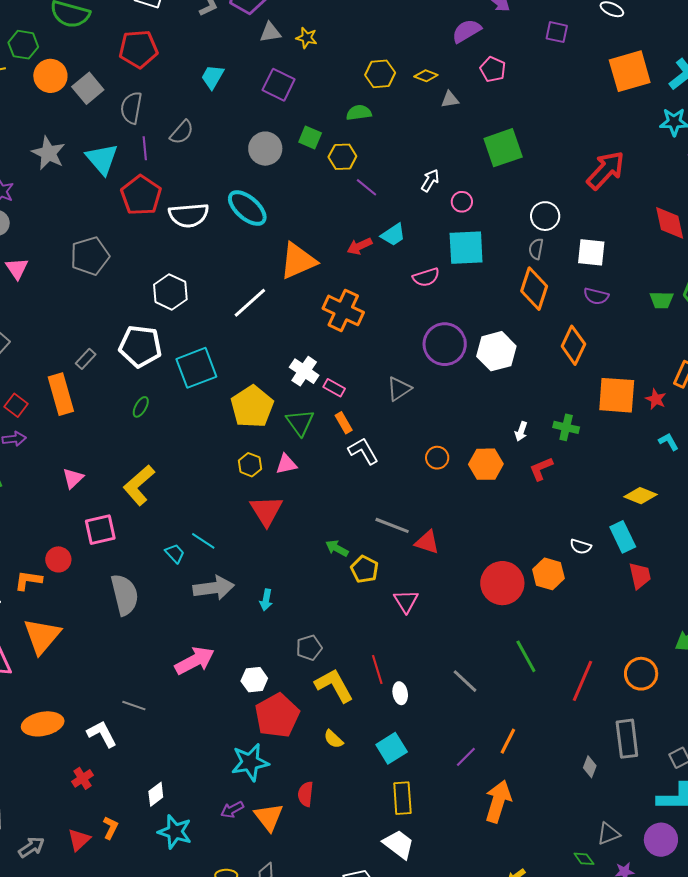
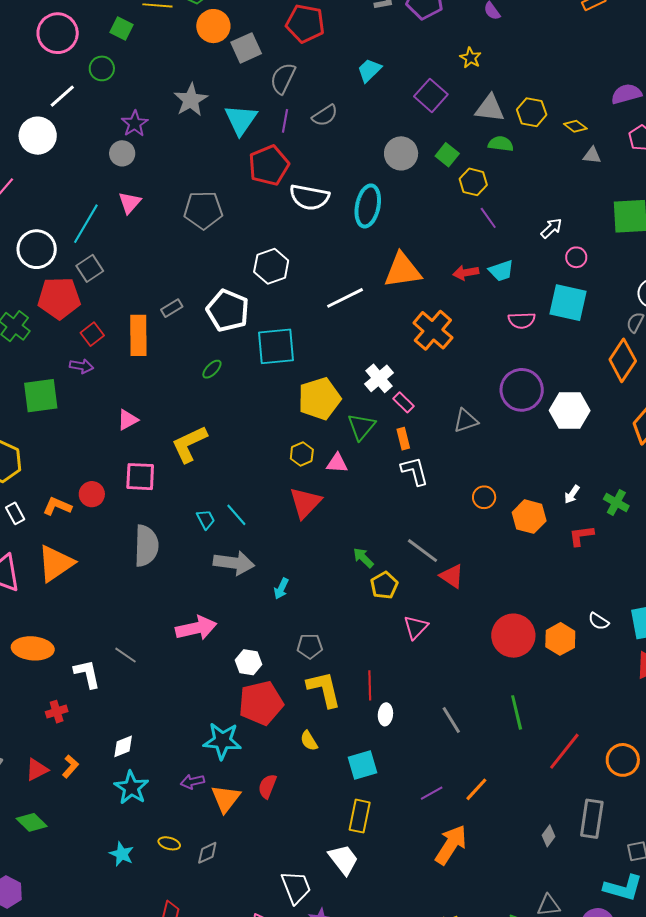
gray triangle: (270, 32) -> (490, 108), moved, size x1.4
cyan ellipse: (247, 208) -> (368, 206), turned 45

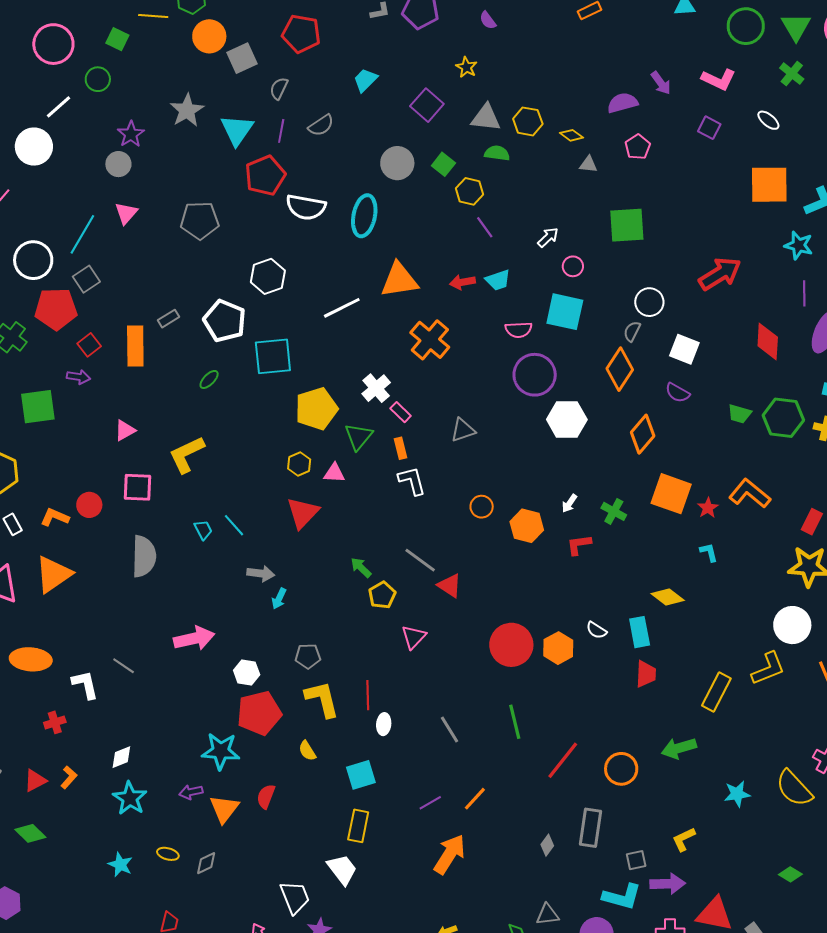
gray semicircle: (283, 78) -> (279, 88), size x0.7
purple circle: (522, 390) -> (535, 375), moved
gray arrow: (234, 563) -> (261, 573), moved, size x0.7

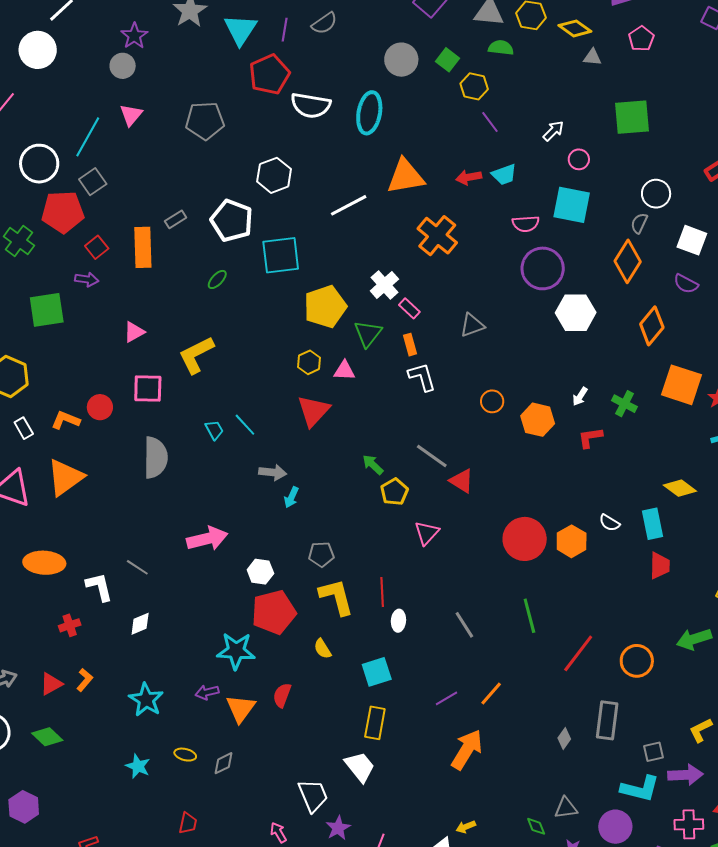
yellow diamond: (571, 135) -> (575, 28), size x1.4
white diamond: (121, 757) -> (140, 624), moved

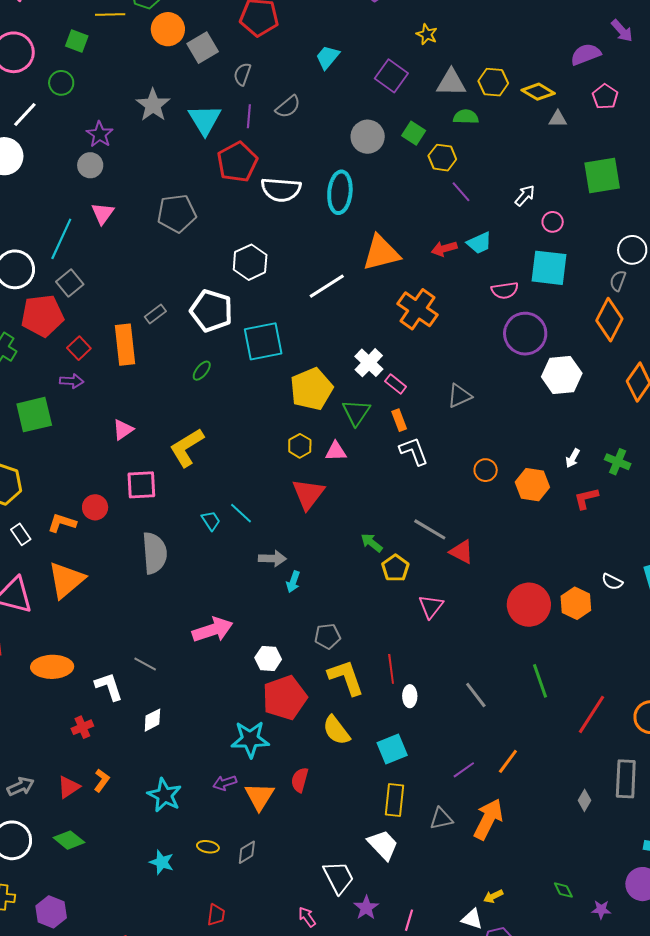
yellow semicircle: (323, 649) -> (336, 730), size x1.5
gray triangle: (566, 808) -> (441, 819), moved

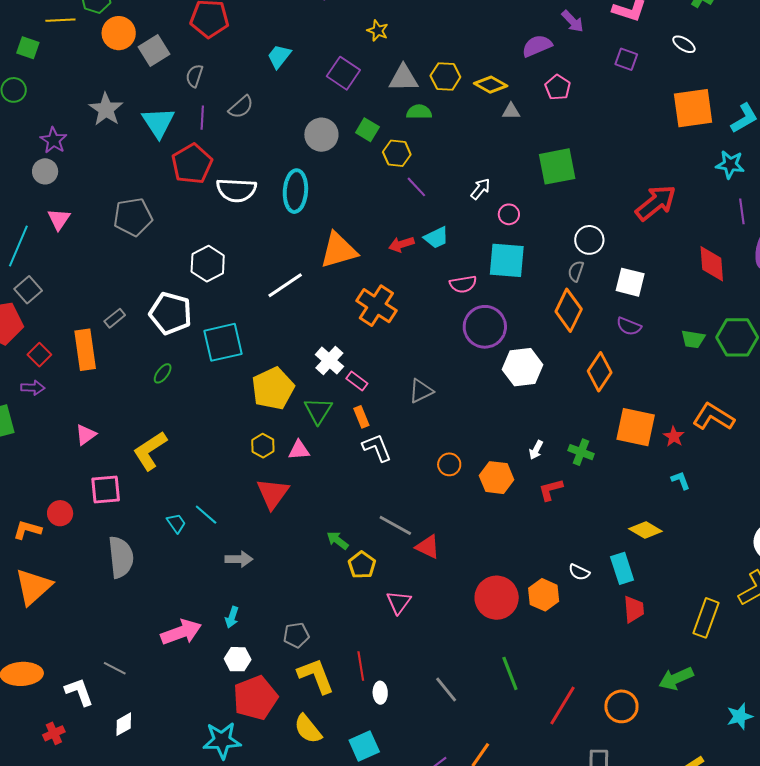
cyan arrow: (293, 582) -> (232, 617), moved

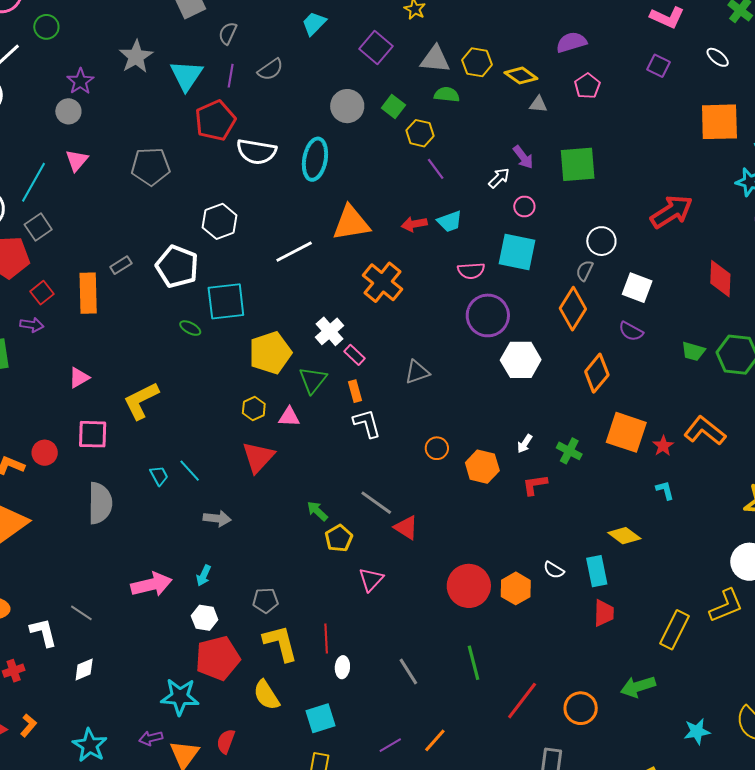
purple arrow: (573, 21) -> (523, 157), moved
green ellipse: (163, 373) -> (190, 328), moved, turned 75

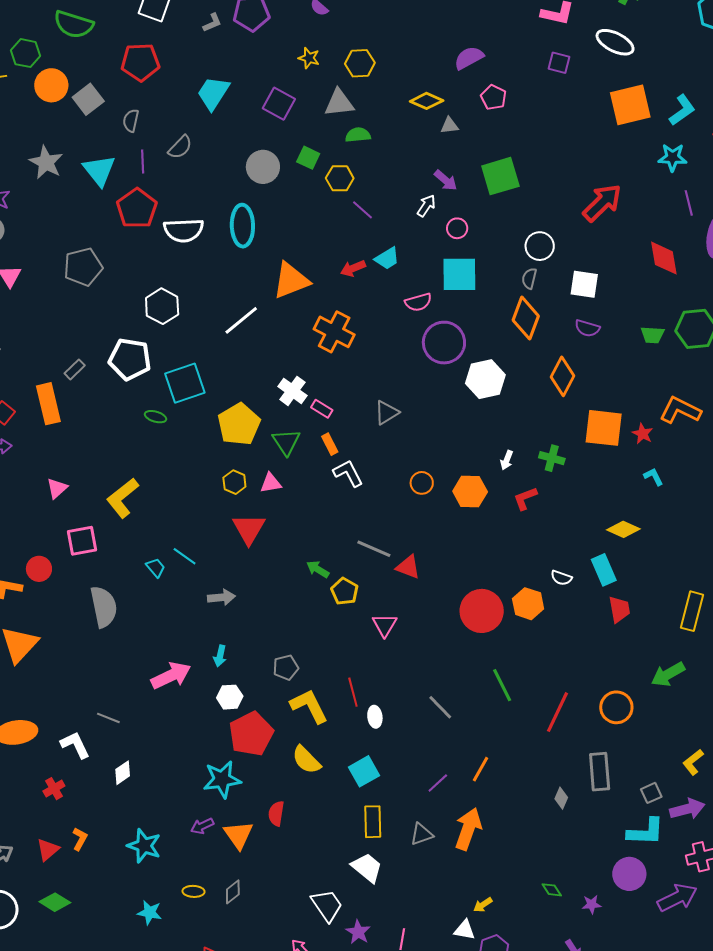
cyan trapezoid: (314, 23) -> (213, 93), size x1.4
white ellipse: (718, 57) -> (615, 42), size x1.6
yellow hexagon: (477, 62) -> (360, 63), moved

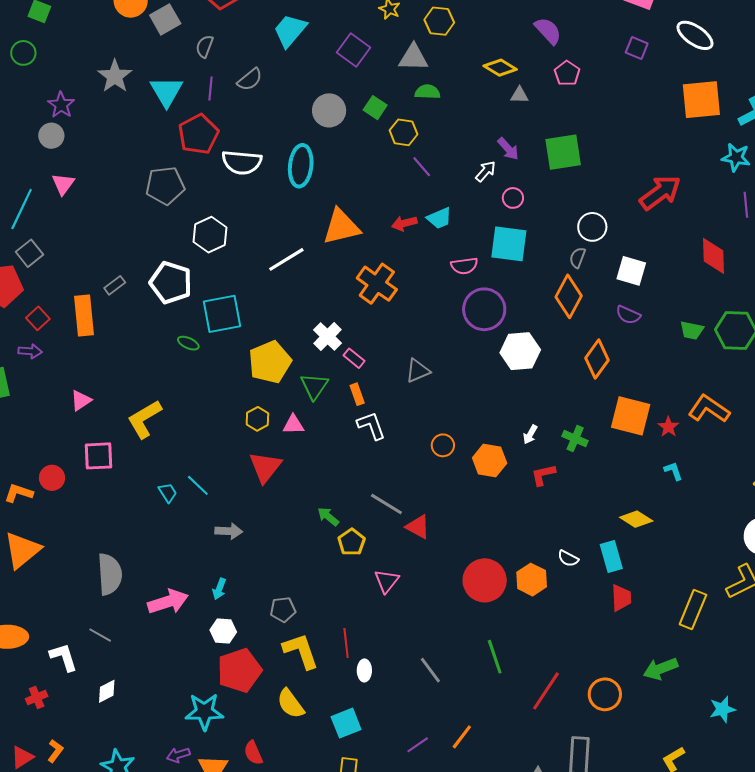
purple semicircle: (469, 58) -> (548, 31), turned 68
gray pentagon: (83, 267) -> (165, 185), moved
gray semicircle: (104, 607) -> (110, 574), moved
red semicircle: (276, 814) -> (253, 753), turned -40

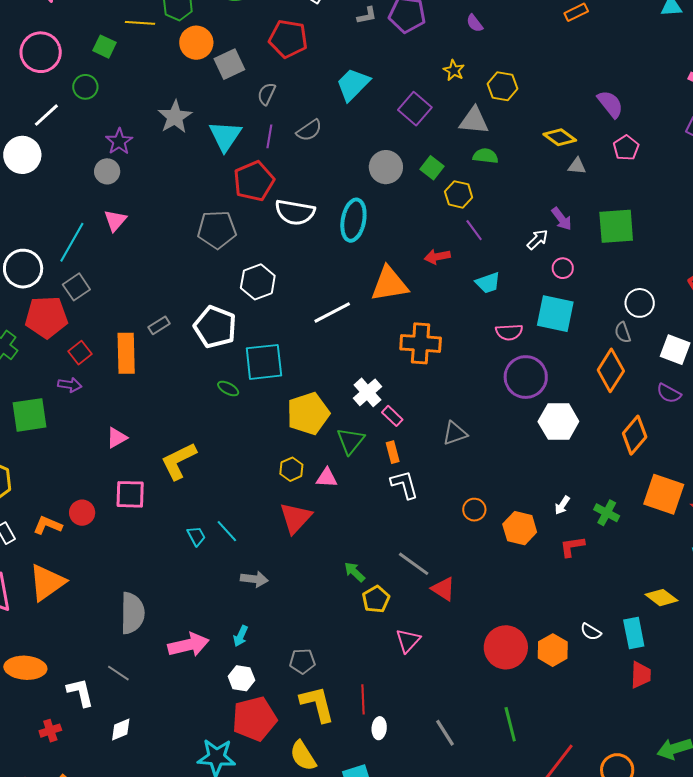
red arrow: (404, 223) -> (437, 257), moved
gray semicircle: (578, 258) -> (623, 332), turned -45
orange cross: (377, 284) -> (421, 343), turned -36

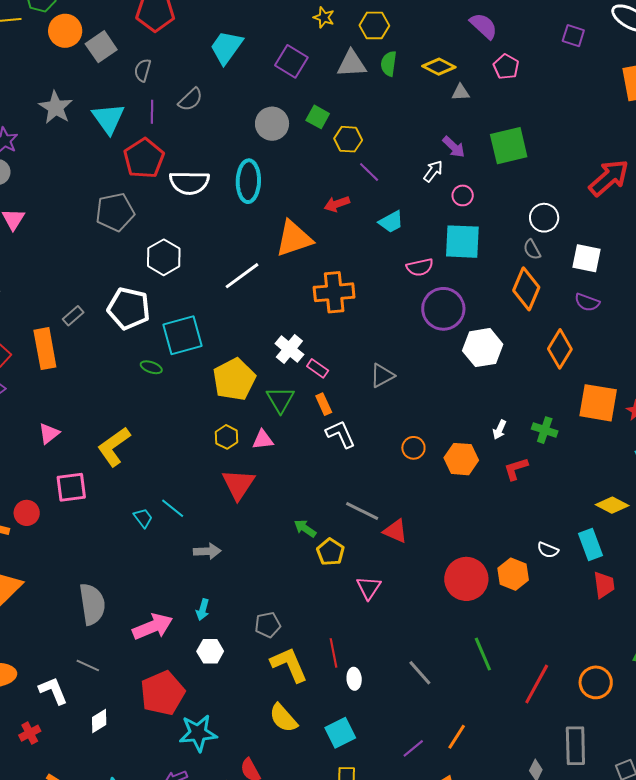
green semicircle: (486, 156) -> (389, 64), moved, turned -80
red pentagon: (254, 719) -> (163, 693), moved

